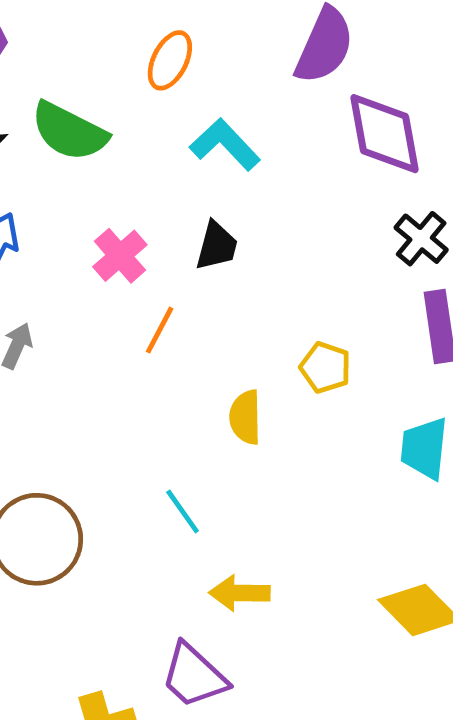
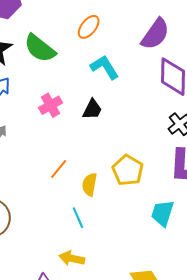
orange line: (160, 330) -> (59, 169), moved
yellow pentagon: (325, 367) -> (128, 170), size x1.4
cyan line: (183, 512) -> (78, 218), moved

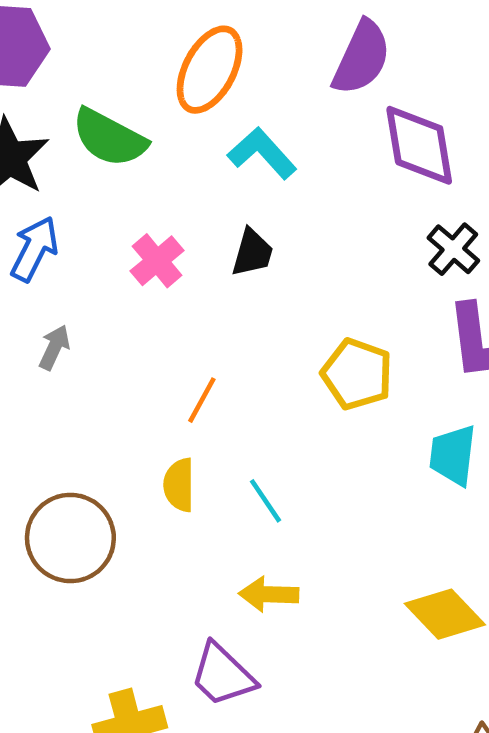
orange ellipse: (89, 27) -> (210, 70), size x1.5
yellow semicircle: (90, 184) -> (179, 485), moved

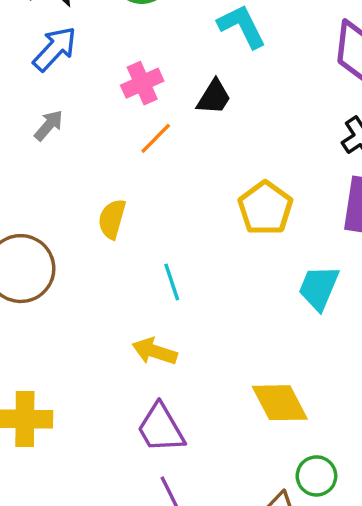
orange line: (202, 400) -> (156, 138), moved
yellow semicircle: (179, 485) -> (112, 219), moved
purple trapezoid: (223, 675) -> (161, 428), moved

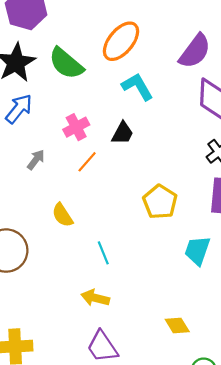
gray arrow: (49, 125) -> (36, 160), moved
yellow semicircle: (112, 219) -> (62, 215), turned -45
yellow diamond: (280, 403) -> (177, 326), size x0.7

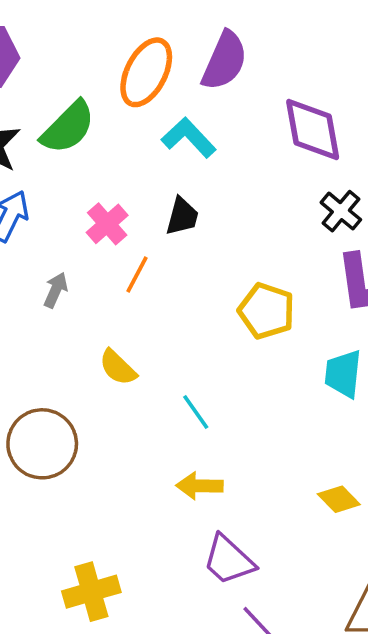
purple semicircle: (195, 51) -> (224, 61), moved
green semicircle: (66, 63) -> (68, 127), turned -72

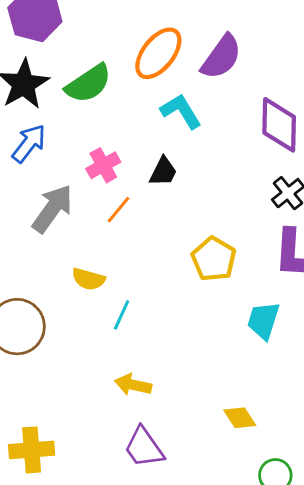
gray arrow: (56, 290) -> (52, 209), size x1.8
yellow semicircle: (118, 367) -> (88, 279), turned -40
cyan line: (196, 412) -> (122, 315), moved, turned 48

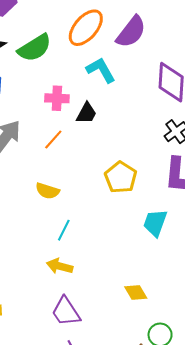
pink cross: (103, 165) -> (57, 98), moved, turned 30
yellow semicircle: (88, 279) -> (47, 191), moved
cyan line: (122, 315) -> (64, 230), moved

